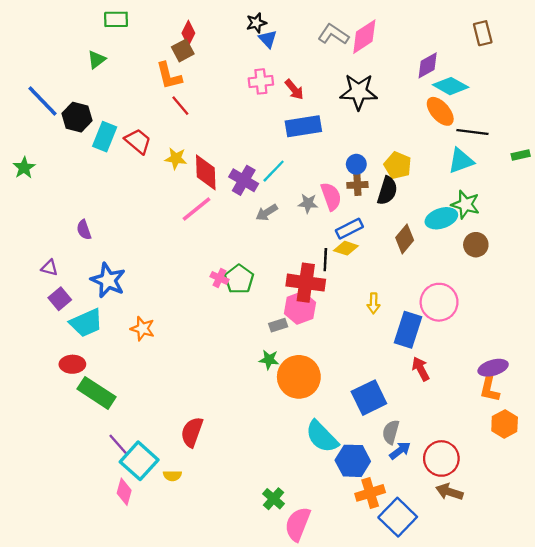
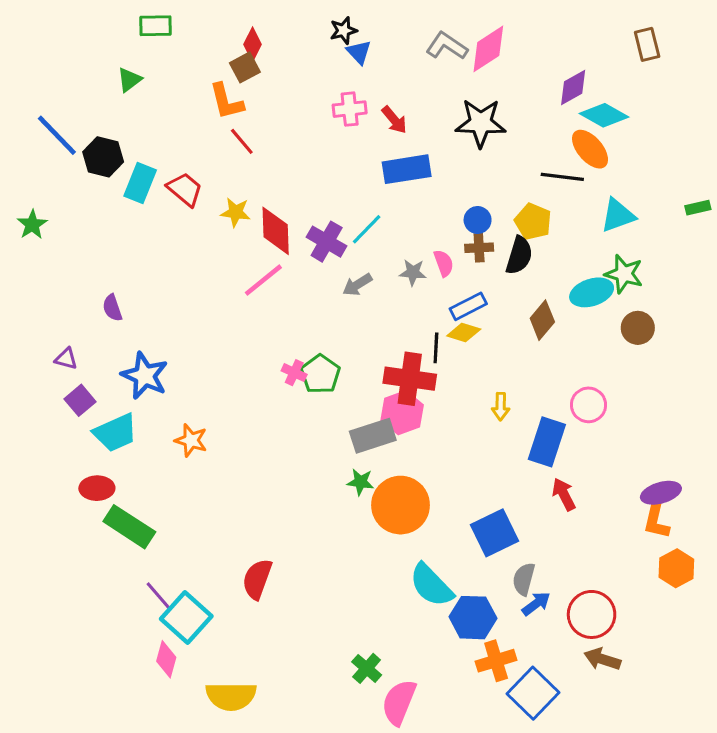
black line: (472, 132) -> (562, 177), moved
pink semicircle: (331, 196) -> (444, 263), size x0.7
pink circle: (439, 302) -> (588, 405), size x0.7
gray rectangle: (278, 325) -> (373, 436), size x1.8
yellow semicircle: (172, 476) -> (231, 696), moved, size x2.0

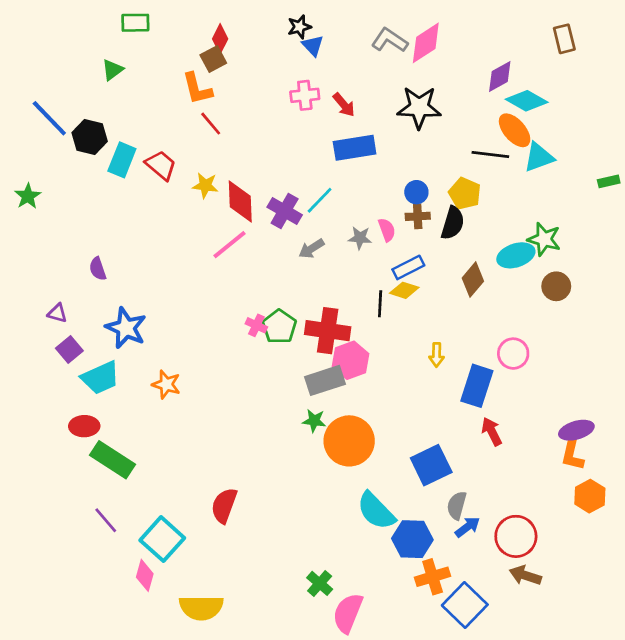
cyan triangle: (618, 215) -> (539, 157), moved
red cross: (410, 379) -> (328, 331), moved
purple line: (159, 596) -> (106, 520), moved

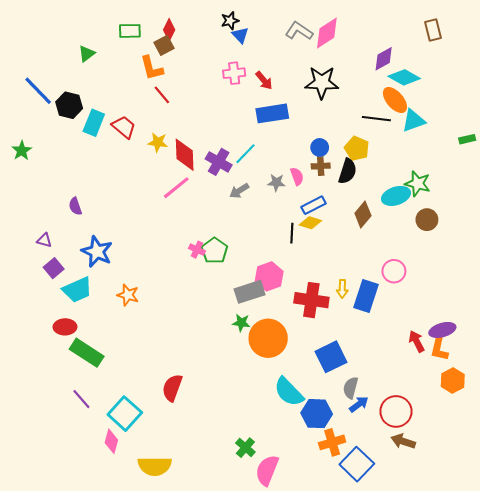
green rectangle: (135, 23) -> (130, 31), moved
red cross: (328, 331) -> (311, 300), moved
yellow arrow: (437, 355) -> (342, 289), moved
red arrow: (492, 432) -> (417, 341), moved

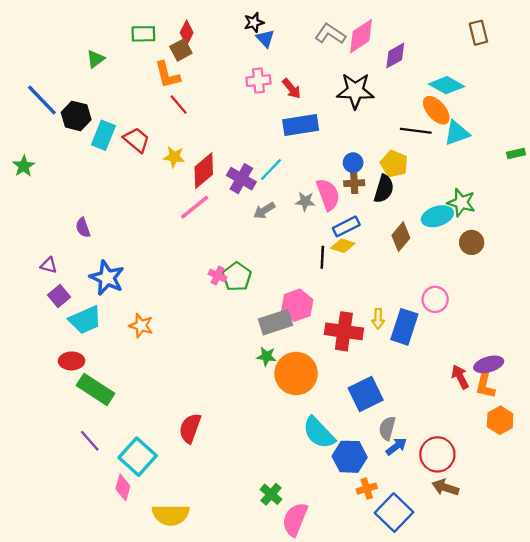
purple diamond: (384, 59) -> (395, 56), moved
red diamond: (185, 155) -> (204, 171), turned 52
pink semicircle: (297, 176) -> (328, 195), size x1.6
orange cross: (332, 442) -> (367, 489), size x0.7

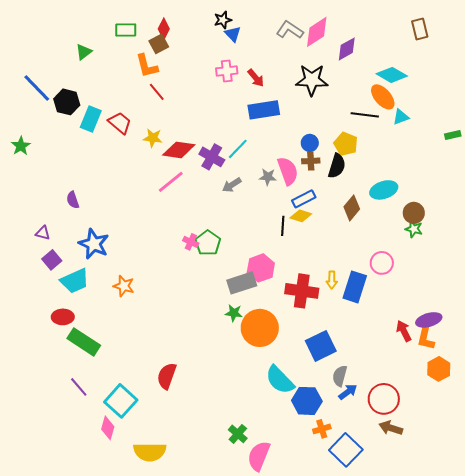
cyan triangle: (457, 133) -> (401, 117), size x0.7
red diamond: (204, 171) -> (179, 150), turned 48
green star: (461, 203) -> (414, 229), moved, size x0.7

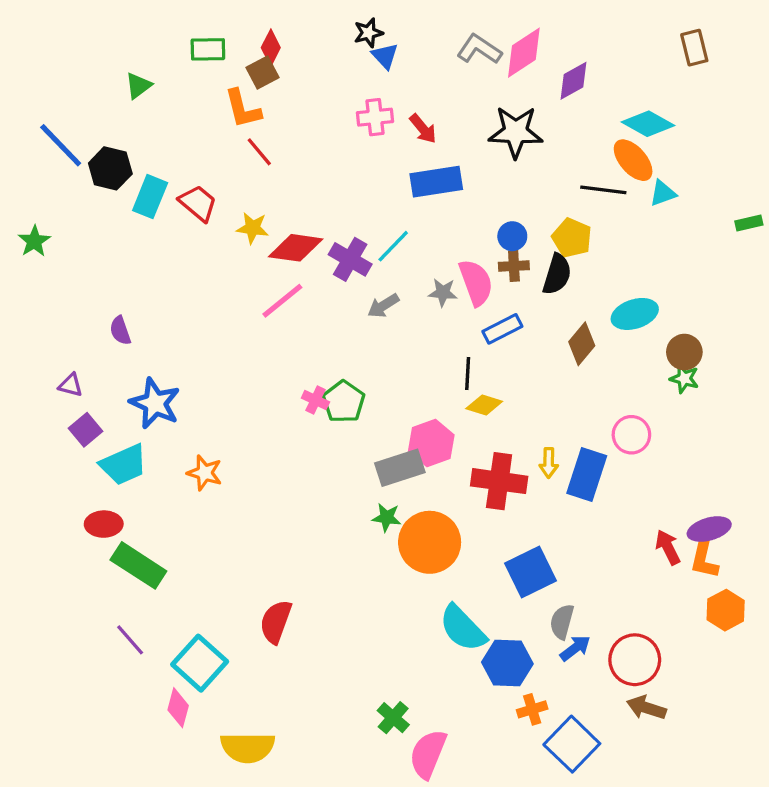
yellow diamond: (301, 216) -> (484, 405), moved

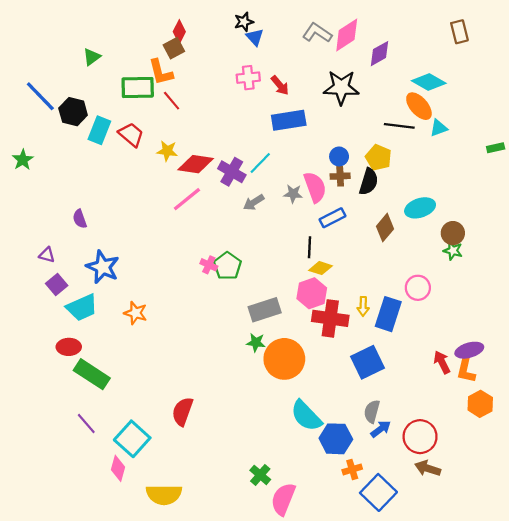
green rectangle: (208, 49) -> (138, 88), moved, size x1.4
pink hexagon: (431, 443) -> (312, 293), moved
blue square: (531, 572) -> (368, 362), moved

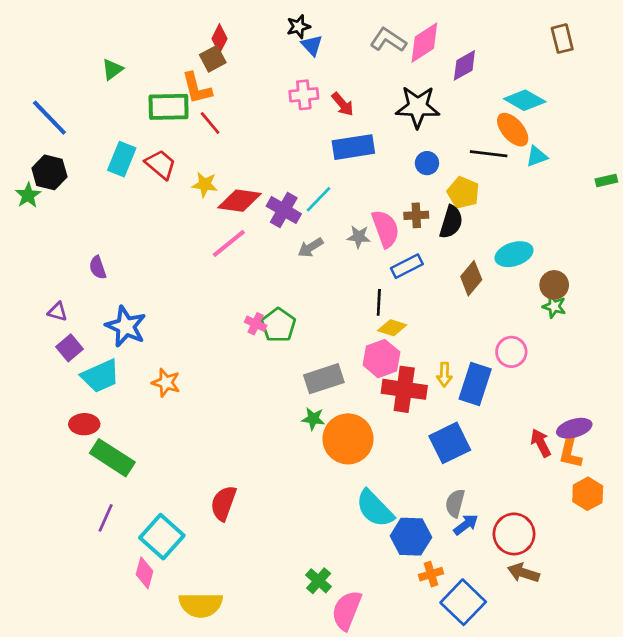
black hexagon: (73, 112) -> (49, 172), moved
blue circle: (339, 156) -> (427, 163), moved
purple line: (86, 423) -> (106, 518), turned 65

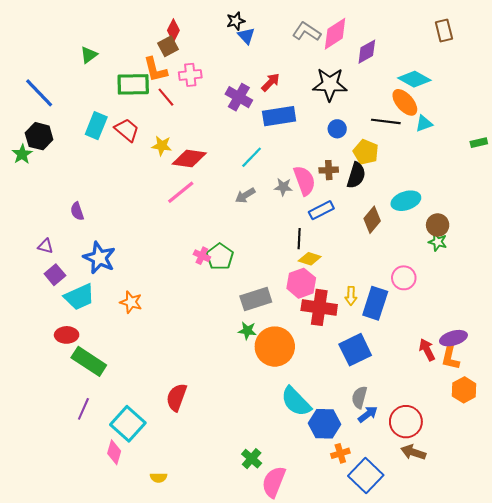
pink cross: (304, 95) -> (190, 75), moved
red arrow: (343, 104) -> (271, 82), turned -96
purple cross: (284, 210) -> (239, 97), moved
yellow semicircle: (201, 605) -> (159, 478), size x0.5

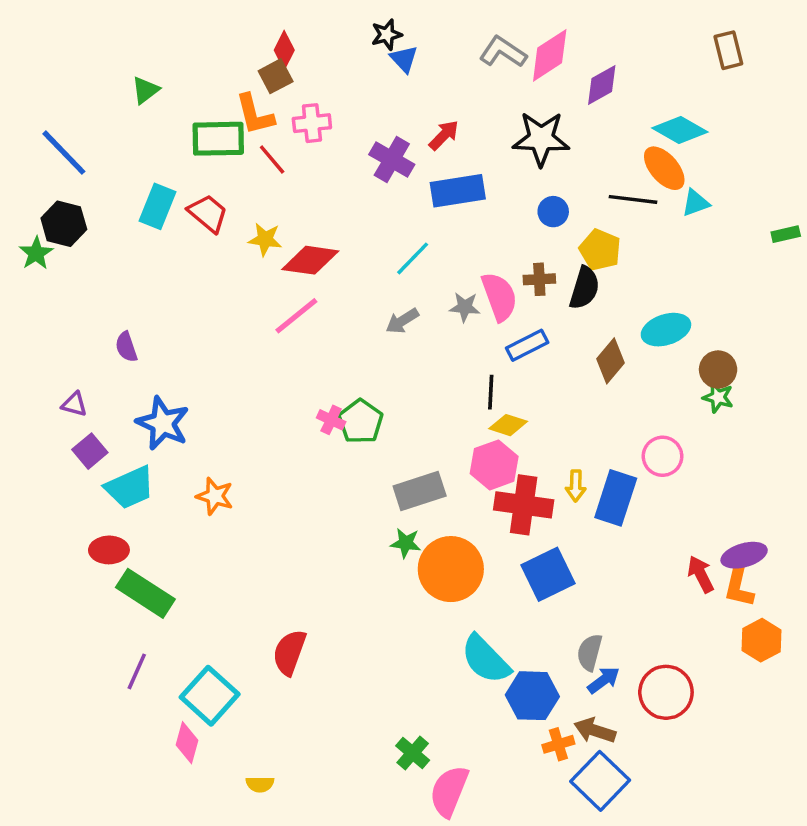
blue square: (355, 350) -> (548, 574), moved
brown arrow: (413, 452) -> (595, 730), moved

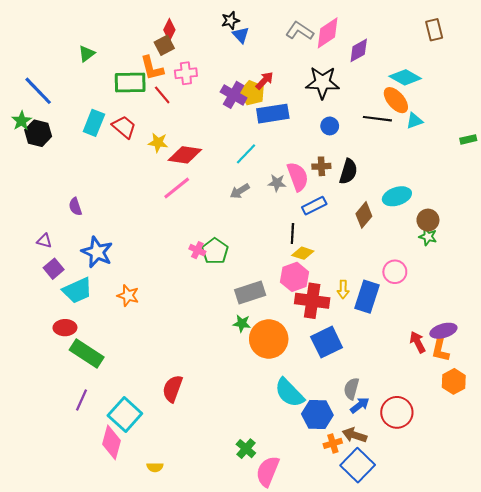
yellow pentagon: (600, 250) -> (252, 93), moved
green star: (36, 253) -> (22, 121), moved
pink diamond: (187, 743) -> (112, 442), size x1.4

